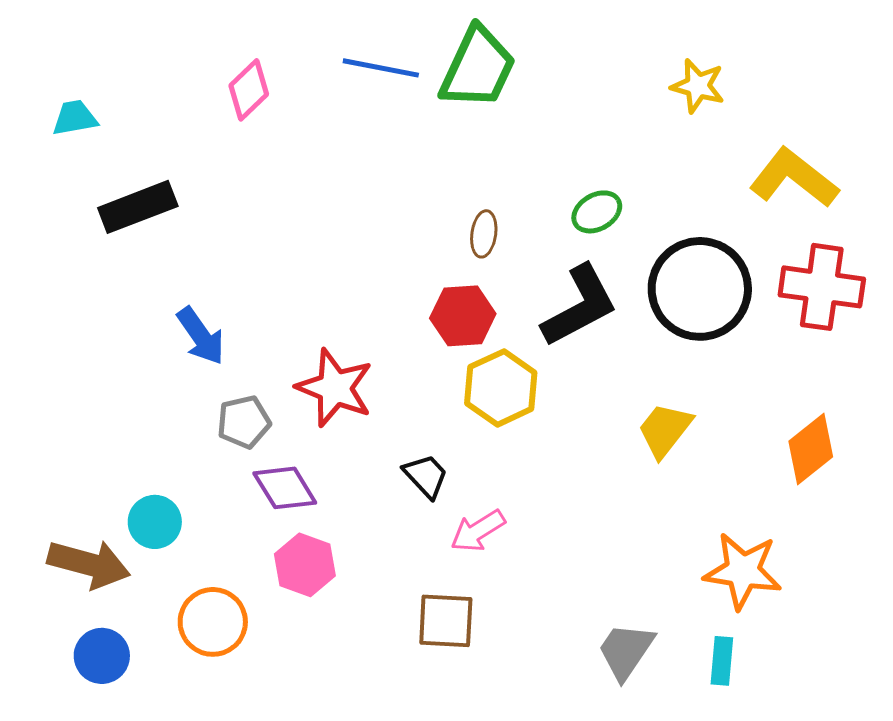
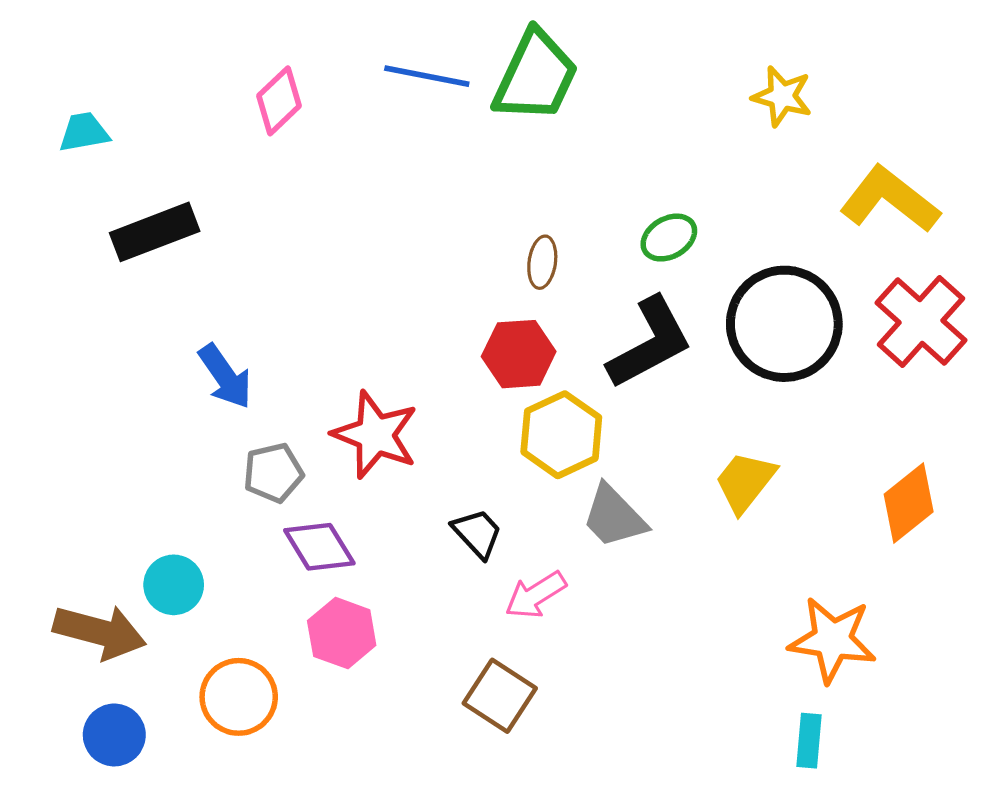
red cross: (822, 287) -> (921, 322), turned 34
brown square: (446, 621) -> (500, 696), turned 30
gray trapezoid: (626, 651) -> (614, 516), moved, turned -78

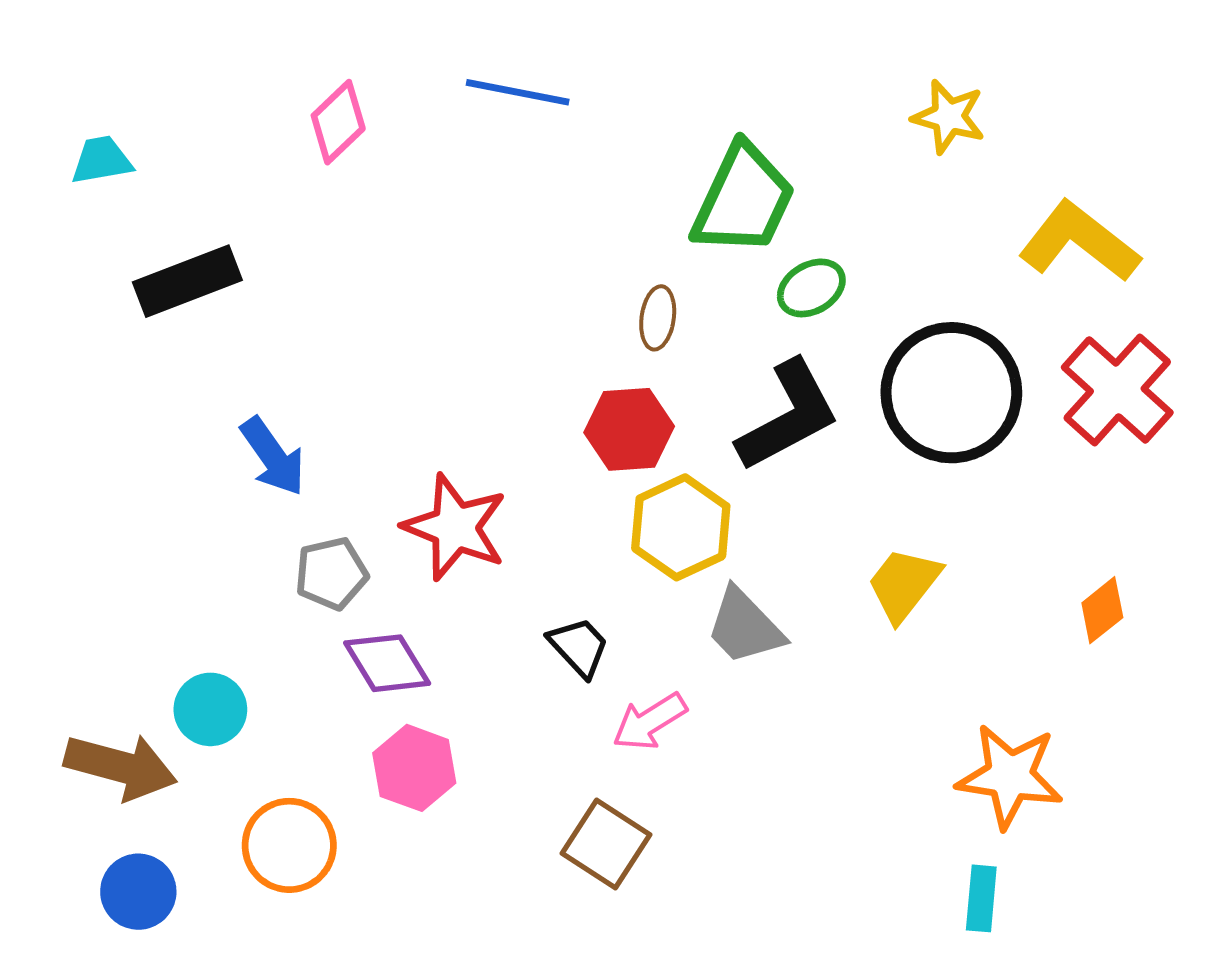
green trapezoid: (536, 76) -> (743, 200), moved
orange diamond: (909, 503) -> (1102, 610), size x0.7

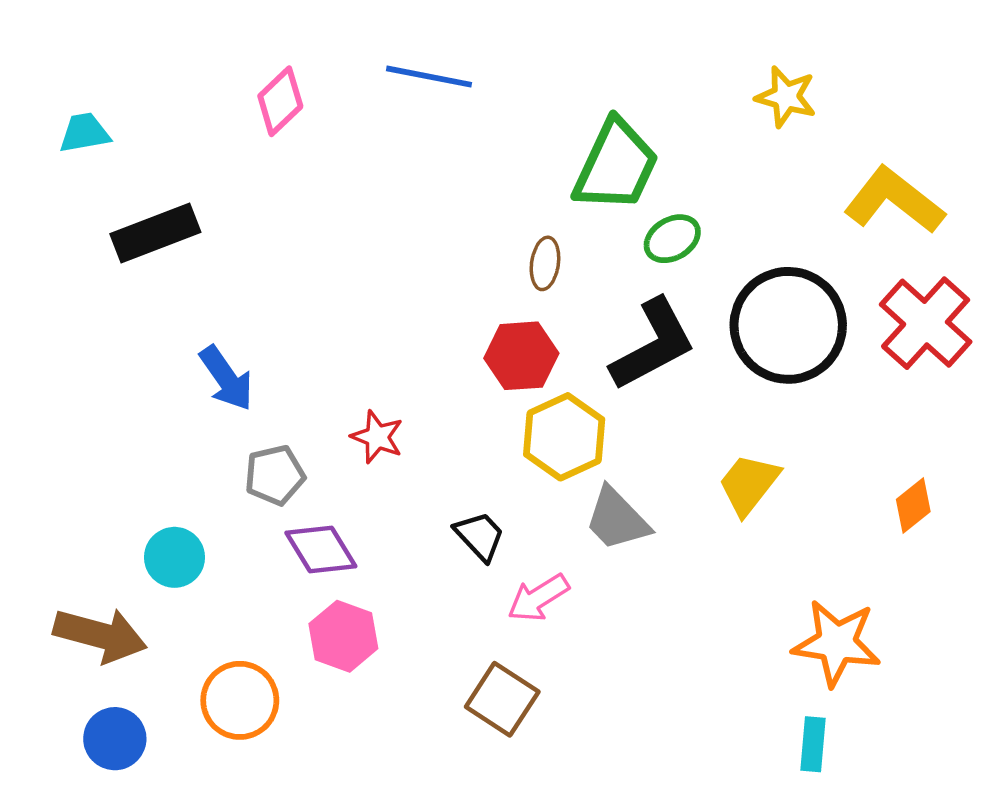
red star: (455, 527) -> (377, 437), size x0.6
cyan circle: (210, 709) -> (174, 557), moved

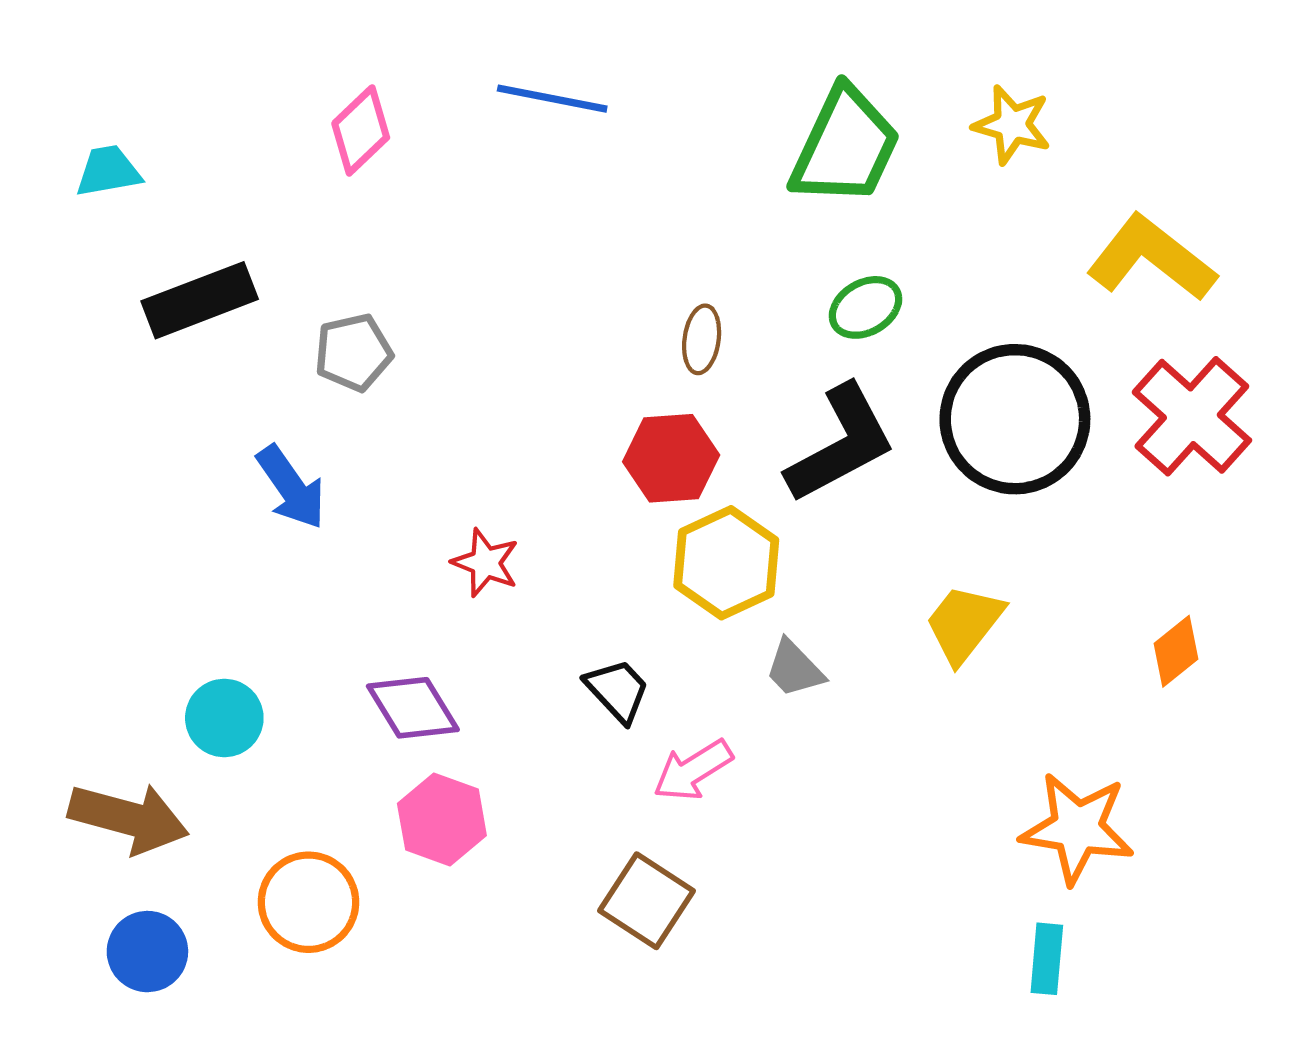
green trapezoid: (616, 165) -> (845, 146), moved
gray pentagon: (275, 475) -> (353, 352), moved
gray trapezoid: (617, 519) -> (794, 669), size x0.7

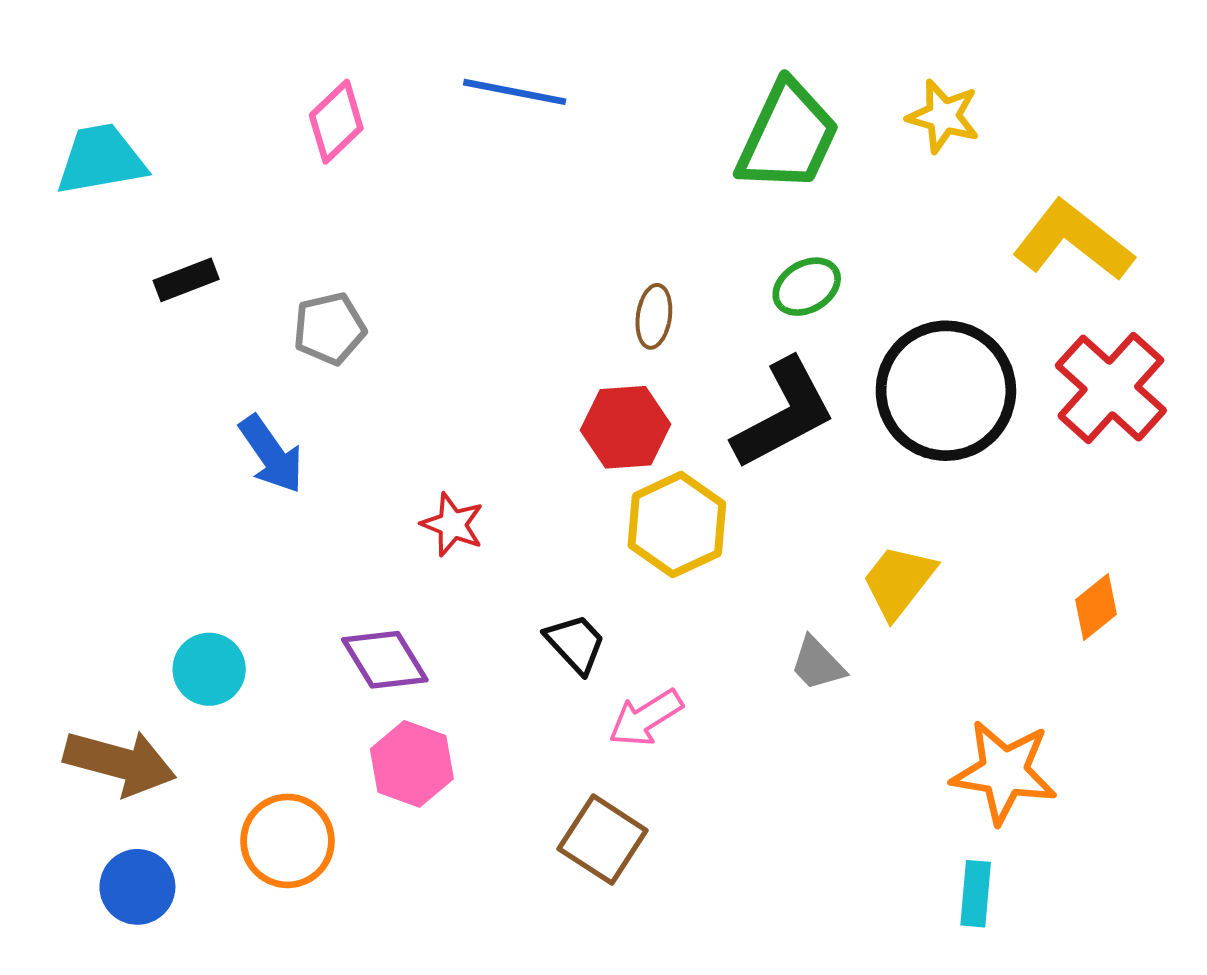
cyan trapezoid: (108, 171) -> (101, 160), size x1.5
black rectangle: (200, 300) -> (186, 280), size x0.6
gray trapezoid: (794, 669) -> (817, 664), moved

